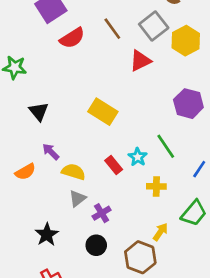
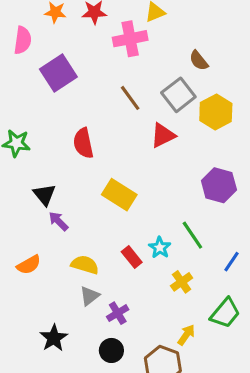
red semicircle: (72, 38) -> (83, 143), moved, turned 110
purple arrow: (51, 152) -> (58, 221), moved
yellow cross: (156, 186) -> (182, 282), turned -36

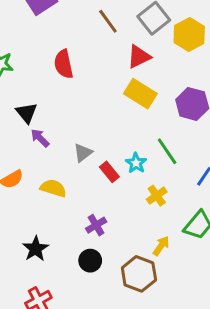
yellow rectangle: (119, 195) -> (140, 94), moved
yellow semicircle: (85, 265) -> (53, 188), moved
gray triangle: (90, 296) -> (83, 153), moved

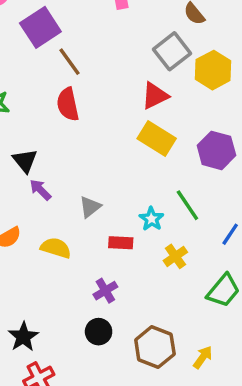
brown line: (108, 21) -> (69, 62), moved
red rectangle: (109, 172) -> (121, 243), moved, turned -48
yellow arrow: (161, 246) -> (203, 357), moved
black star: (36, 249) -> (23, 337), moved

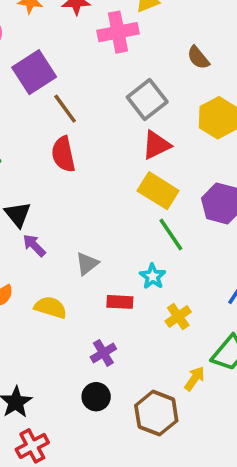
gray square: (172, 51) -> (147, 100), moved
green line: (187, 205) -> (171, 234), moved
yellow arrow: (203, 357) -> (195, 378), moved

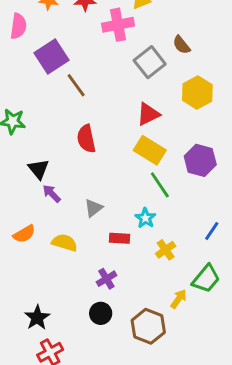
gray square: (147, 100) -> (150, 62), moved
red semicircle: (63, 154) -> (86, 139), moved

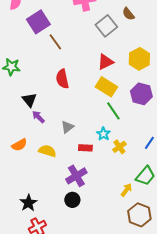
yellow hexagon: (197, 93) -> (139, 59), moved
yellow cross: (166, 250) -> (119, 147), moved
purple cross: (106, 279) -> (76, 176), size x1.5
brown hexagon: (148, 326) -> (139, 215), moved

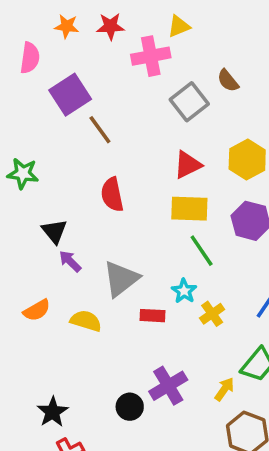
yellow rectangle: (106, 87) -> (189, 209), turned -30
gray triangle: (67, 127) -> (121, 279), size x1.6
purple cross: (76, 176) -> (168, 386), moved

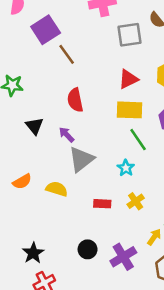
gray square: (189, 102) -> (129, 35), turned 30
purple arrow: (70, 261) -> (67, 135), moved
yellow cross: (212, 314) -> (136, 201), moved
red rectangle: (153, 316) -> (102, 204), moved
purple cross: (168, 386) -> (123, 257), moved

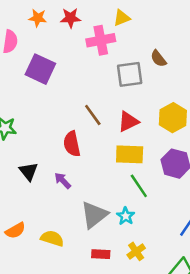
purple square: (46, 30) -> (40, 69), turned -32
brown line: (67, 54) -> (93, 115), moved
gray triangle: (81, 159) -> (94, 215), moved

